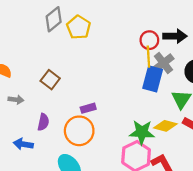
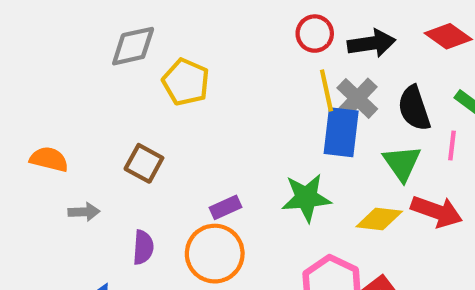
gray diamond: (54, 19) -> (133, 46), turned 35
yellow pentagon: (79, 27) -> (186, 82), moved
red circle: (149, 40) -> (315, 34), moved
green star: (142, 132) -> (306, 198), moved

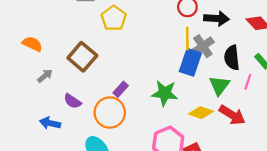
brown square: (144, 163) -> (82, 57), size x1.4
purple rectangle: (225, 207) -> (121, 89), turned -35
gray arrow: (84, 212) -> (45, 76), turned -49
purple semicircle: (143, 247) -> (72, 101), turned 108

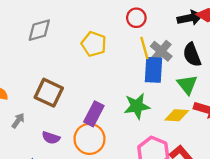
yellow pentagon: (114, 18) -> (94, 44), moved
black arrow: (217, 18) -> (190, 18), moved
purple rectangle: (121, 89) -> (94, 114), size x1.5

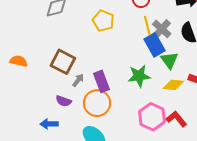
blue rectangle: (154, 70) -> (155, 45), turned -35
green triangle: (187, 85) -> (169, 60), moved
purple rectangle: (94, 114) -> (101, 81), turned -50
gray arrow: (18, 121) -> (78, 80), moved

